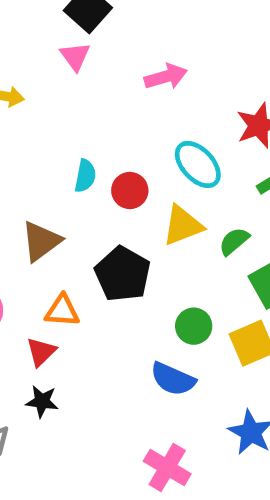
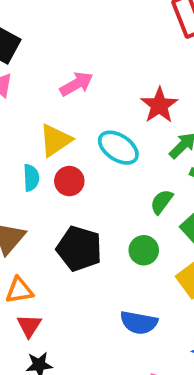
yellow triangle: (183, 225) -> (55, 140), moved
orange triangle: (62, 311) -> (19, 290), moved
green circle: (194, 326) -> (144, 250), moved

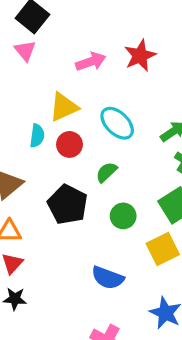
red star: (159, 105) -> (140, 56), moved
green semicircle: (162, 202) -> (106, 172), moved

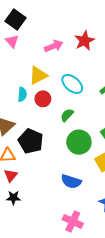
black pentagon: (68, 204) -> (31, 141), moved
green circle: (123, 216) -> (79, 142), size x1.5

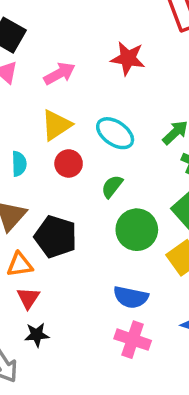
red star: (84, 41) -> (128, 58), turned -30
pink arrow: (54, 46) -> (59, 74), moved
cyan semicircle: (22, 94) -> (19, 164), moved
pink cross: (73, 221) -> (133, 340), moved

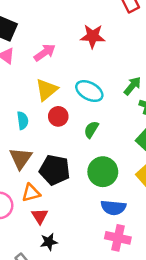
green circle: (137, 230) -> (103, 172), moved

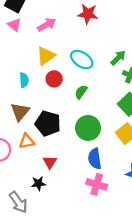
blue semicircle: (113, 208) -> (95, 159), turned 72
red triangle: (40, 216) -> (50, 162), moved

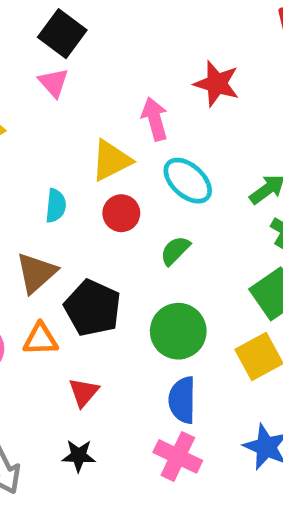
pink arrow: (47, 25) -> (155, 119), moved, turned -84
black star: (38, 183) -> (79, 456), moved

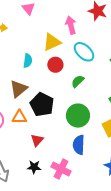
pink cross: (178, 456) -> (61, 169), moved

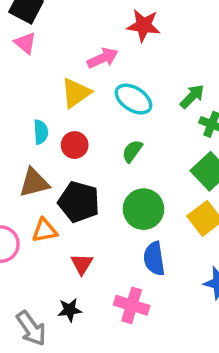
pink arrow: (71, 25) -> (103, 58), turned 90
red circle: (55, 65) -> (75, 145), moved
brown triangle: (19, 89) -> (34, 183), turned 36
black star: (34, 167) -> (70, 310), moved

